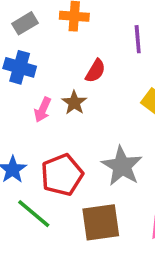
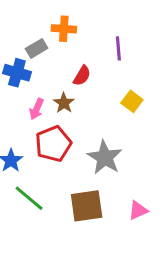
gray rectangle: (25, 23) -> (37, 48), moved
red pentagon: (62, 175) -> (53, 144), moved

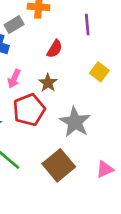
brown star: (64, 103) -> (48, 83), moved
brown square: (87, 206) -> (59, 165), turned -32

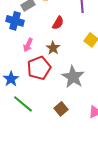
brown square: (59, 165) -> (61, 109), size x0.6

